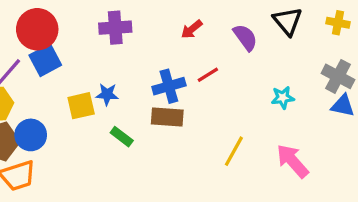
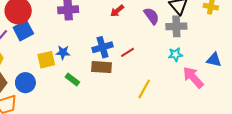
red line: (208, 75) -> (127, 52), moved
gray cross: (338, 76) -> (176, 26), moved, turned -30
blue circle: (31, 135) -> (25, 83), moved
pink arrow: (292, 161) -> (193, 77), moved

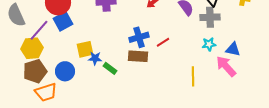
blue star: (63, 52) -> (95, 58), moved
blue triangle: (214, 60) -> (233, 49), moved
yellow line: (144, 89) -> (193, 76), moved, turned -30

